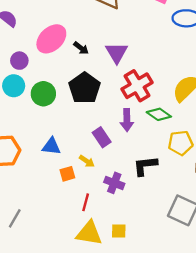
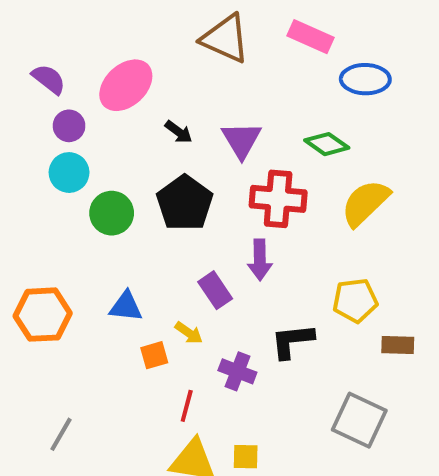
pink ellipse: (51, 39) -> (126, 85), moved
purple circle: (19, 61) -> (69, 126), moved
cyan circle: (14, 86) -> (69, 173), moved
red cross: (137, 86) -> (278, 199), turned 36
green diamond: (159, 114) -> (327, 144), moved

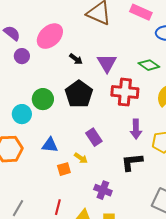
cyan circle: (69, 173) -> (22, 114), moved
purple arrow: (260, 260) -> (136, 129), moved
purple cross: (237, 371) -> (103, 190), moved
red line: (187, 406) -> (58, 207), moved

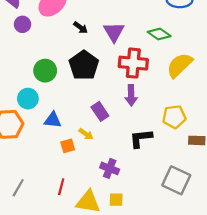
cyan circle: (22, 114) -> (28, 99), moved
purple arrow: (136, 129) -> (131, 95), moved

